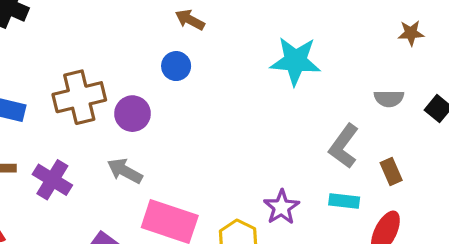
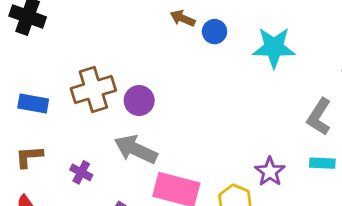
blue circle: (176, 66) -> (215, 32), moved
gray arrow: (125, 171) -> (136, 149), size x1.4
purple cross: (52, 180) -> (81, 172), moved, size x0.7

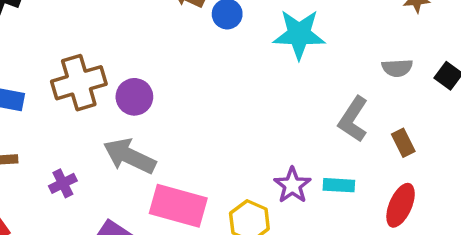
cyan rectangle: (322, 163) -> (339, 185), moved
purple cross: (81, 172) -> (63, 183), turned 35

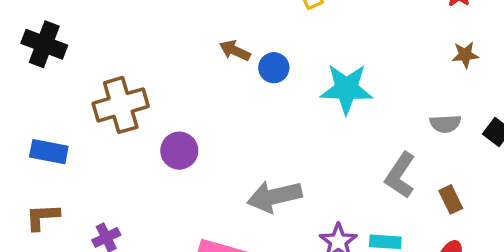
brown cross: (79, 83) -> (121, 105), moved
gray arrow: (129, 156) -> (274, 196), moved, turned -39

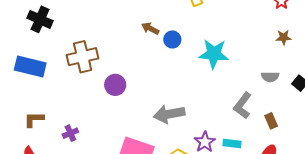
blue rectangle: (49, 152) -> (30, 66), moved, size x1.4

